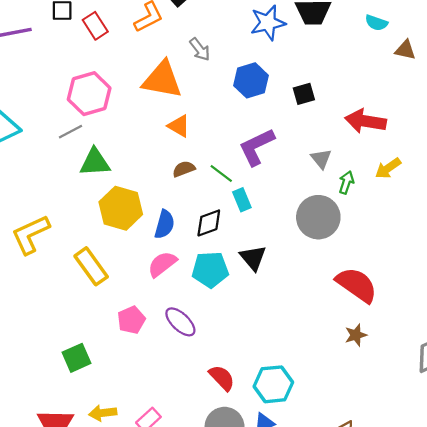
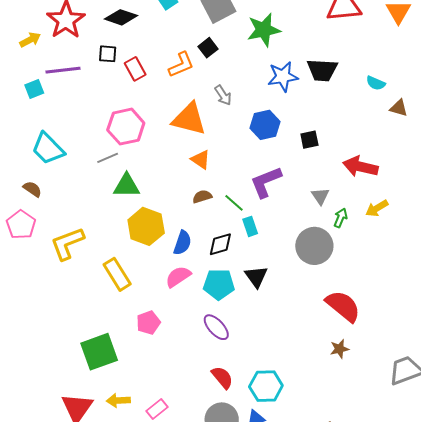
purple ellipse: (180, 322) -> (216, 327), moved
green square: (76, 358) -> (99, 352), size x1.5

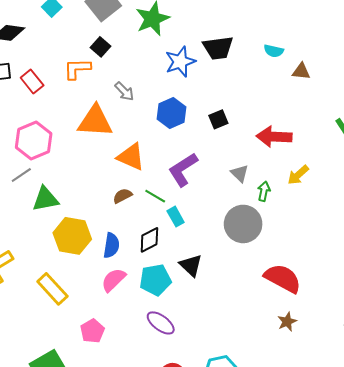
orange L-shape: (181, 65) -> (77, 69), turned -148
orange triangle: (201, 159) -> (131, 157), moved, size x1.4

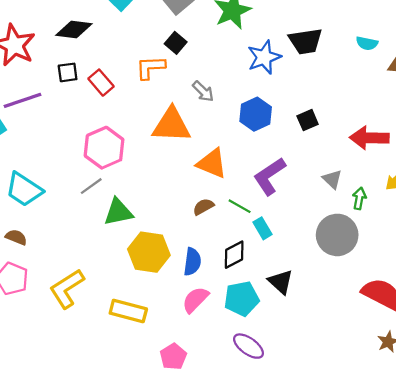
yellow rectangle: (52, 289) -> (128, 311), turned -32

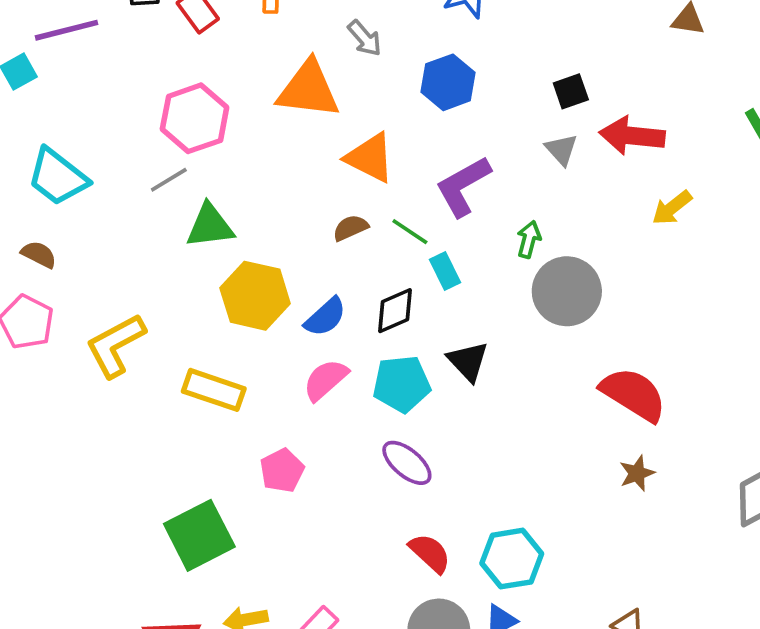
black square: (308, 120) -> (571, 91), moved
gray triangle: (332, 179) -> (561, 150), moved
green arrow: (359, 198) -> (529, 239), moved
blue semicircle: (192, 262) -> (325, 317), turned 36

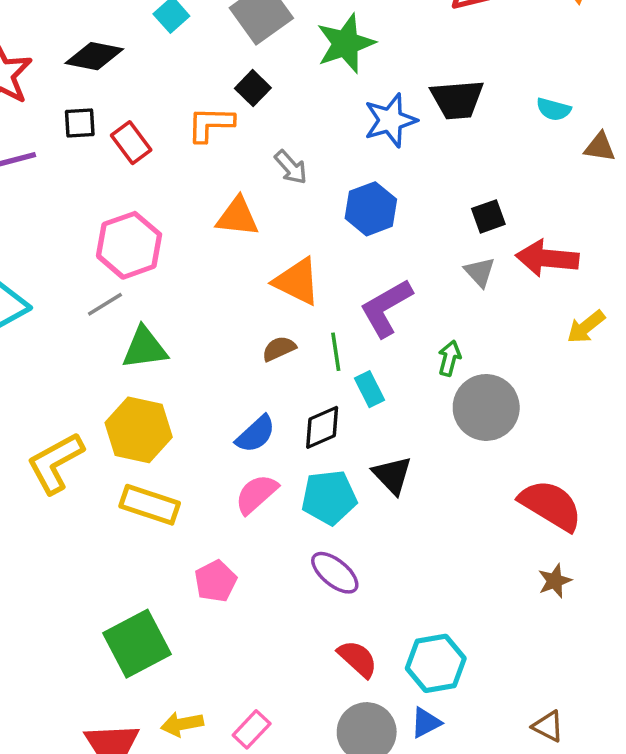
orange triangle: (308, 89) -> (237, 217), size x0.7
green line: (410, 232) -> (336, 352), turned 48
yellow hexagon: (255, 296) -> (139, 430), moved

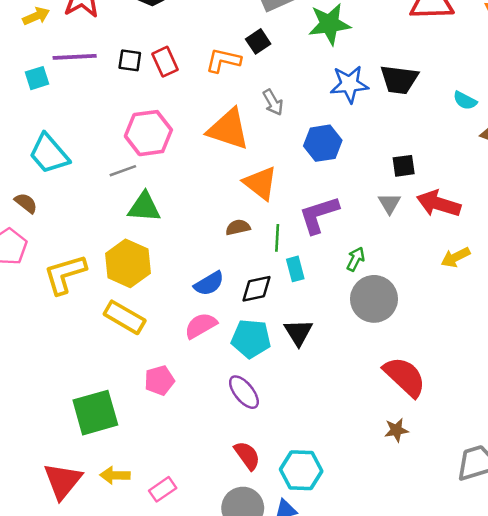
black square: (80, 123) -> (130, 60), moved
orange triangle: (237, 217) -> (228, 129), size x1.4

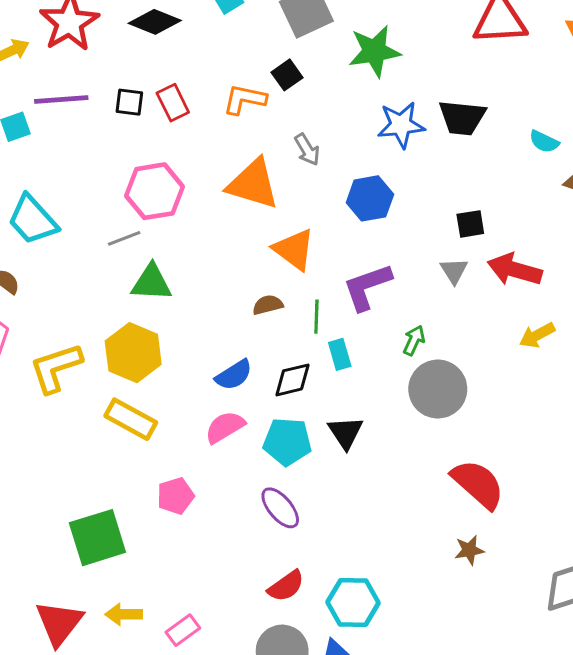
red semicircle: (247, 456) -> (286, 586), turned 92

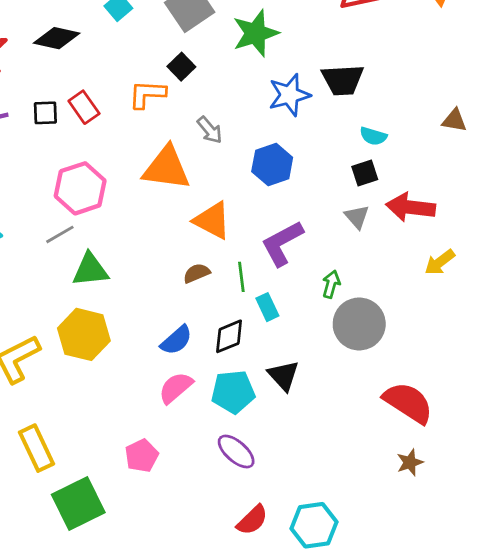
cyan semicircle: (544, 142) -> (373, 136), moved
yellow rectangle: (131, 419) -> (37, 448), moved, turned 45

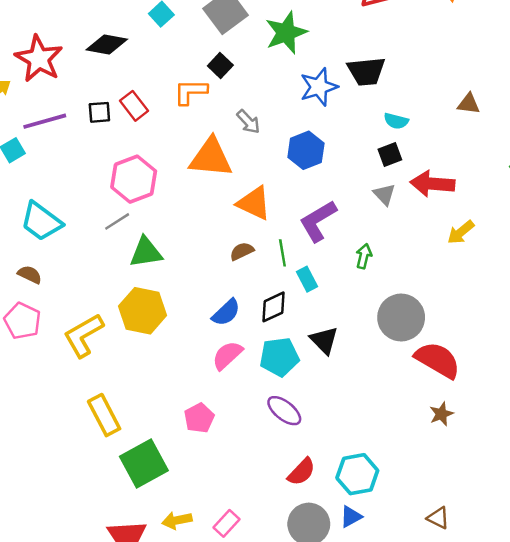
gray circle: (359, 324) -> (401, 317), moved

